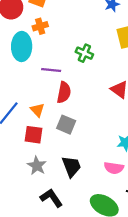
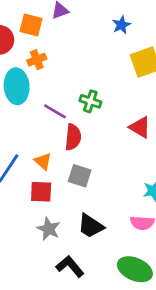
green cross: (84, 53) -> (90, 101), moved
purple line: (51, 70) -> (55, 111), turned 30
black trapezoid: (71, 166) -> (91, 226), turned 150

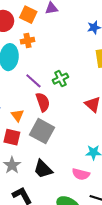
green cross: (90, 101) -> (60, 79), turned 35
red semicircle: (73, 137) -> (43, 102), turned -36
gray square: (80, 176) -> (42, 131), size x1.4

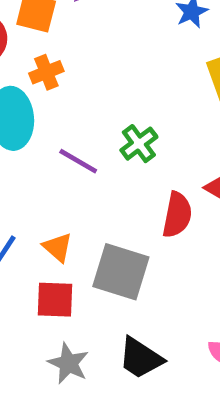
red semicircle: (43, 102) -> (177, 215), moved, turned 42

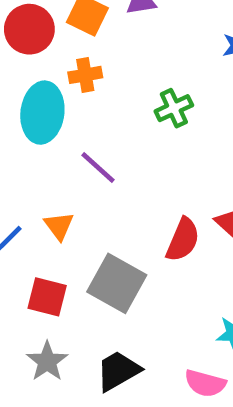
green cross: (139, 144) -> (174, 108), moved
orange triangle: (58, 247) -> (59, 226), moved
black trapezoid: (141, 358) -> (118, 371), turned 105

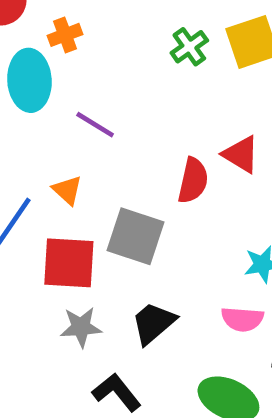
green cross: (174, 108) -> (189, 47), moved
red square: (47, 297) -> (69, 263), size x1.4
gray star: (47, 361) -> (81, 327), turned -30

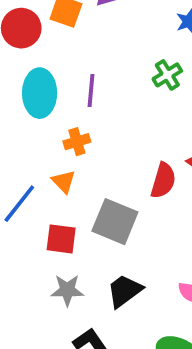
orange cross: (65, 35) -> (77, 142), moved
purple line: (95, 125) -> (91, 91), moved, turned 60
red square: (69, 263) -> (61, 239), size x0.7

